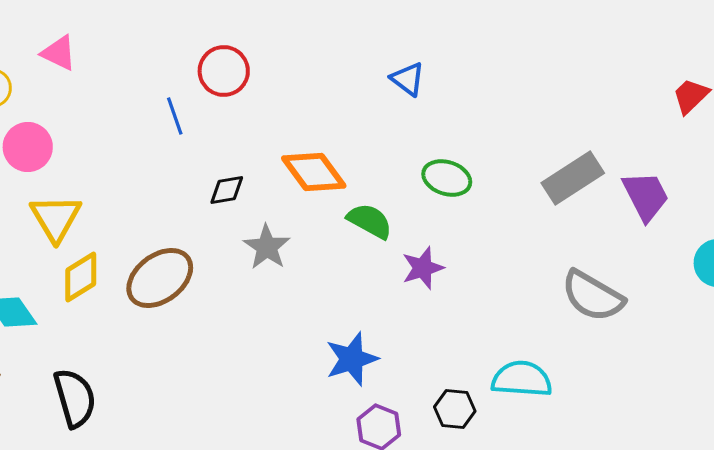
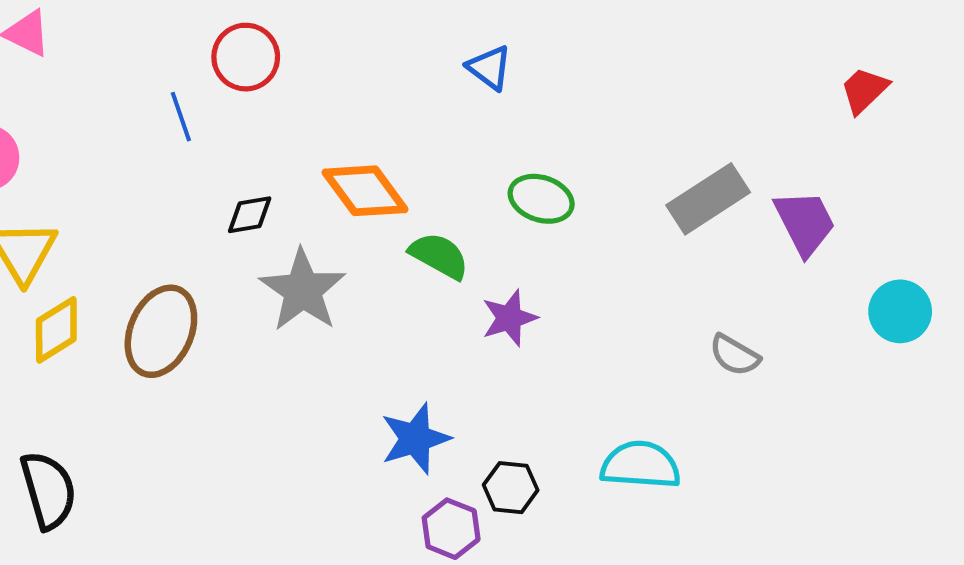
gray star: (267, 247) -> (303, 290), size x1.4
brown ellipse: (160, 278) -> (161, 331), turned -30
gray semicircle: (593, 296) -> (735, 355), size x0.6
black hexagon: (455, 409) -> (511, 488), moved

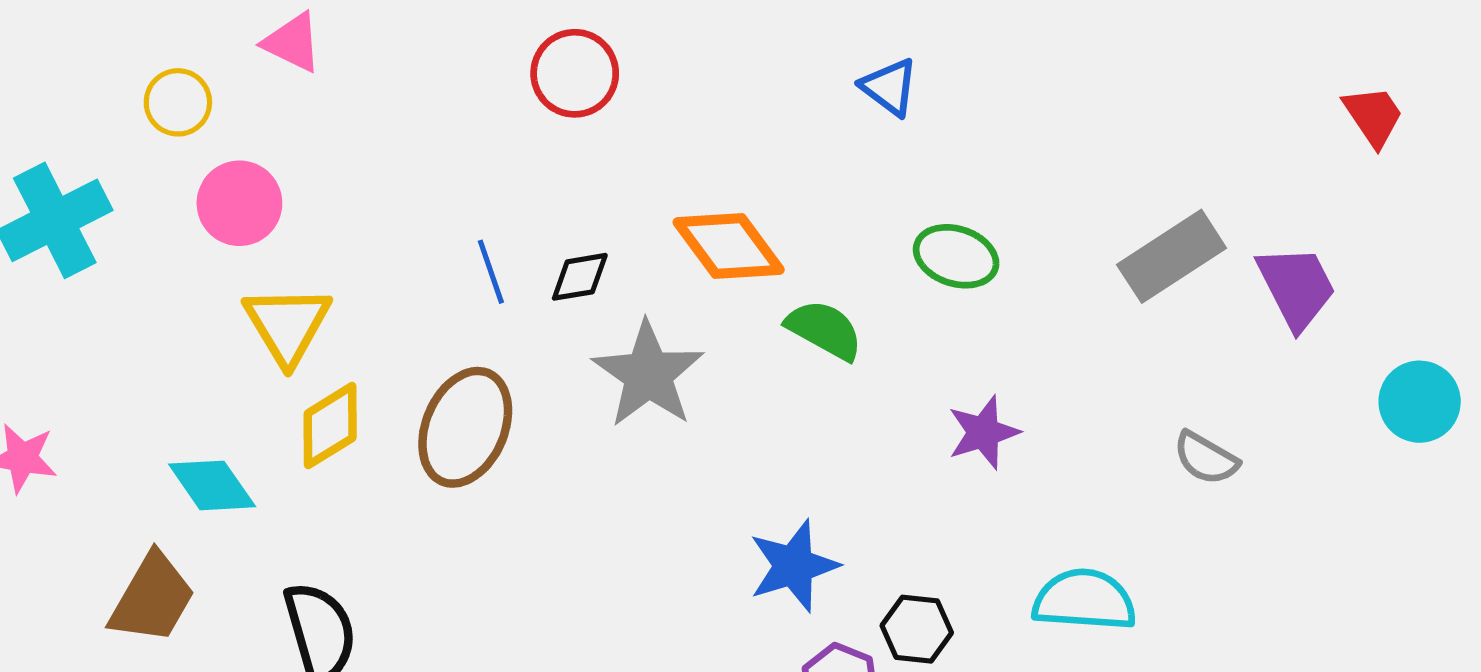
red trapezoid: (864, 90) -> (1373, 116), turned 100
blue line: (181, 117) -> (491, 272), moved
purple star: (509, 318) -> (983, 432), moved

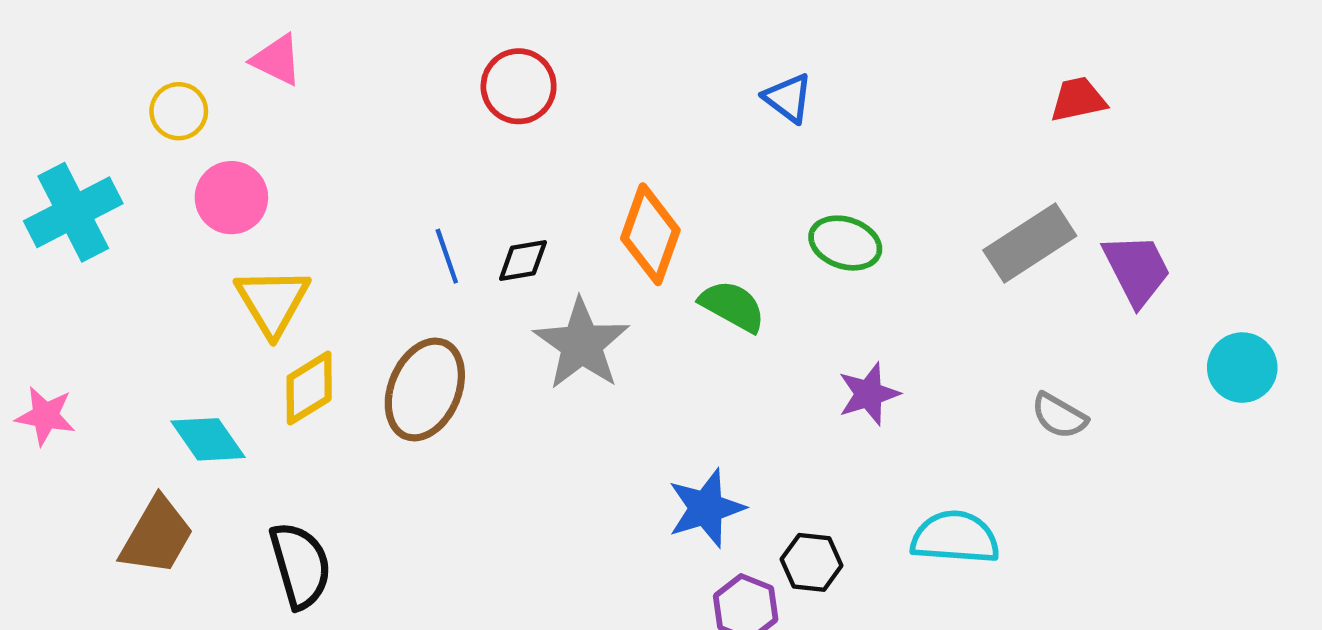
red trapezoid: (1373, 116) -> (1078, 99), moved, turned -68
orange diamond: (729, 246) -> (650, 234), turned 56

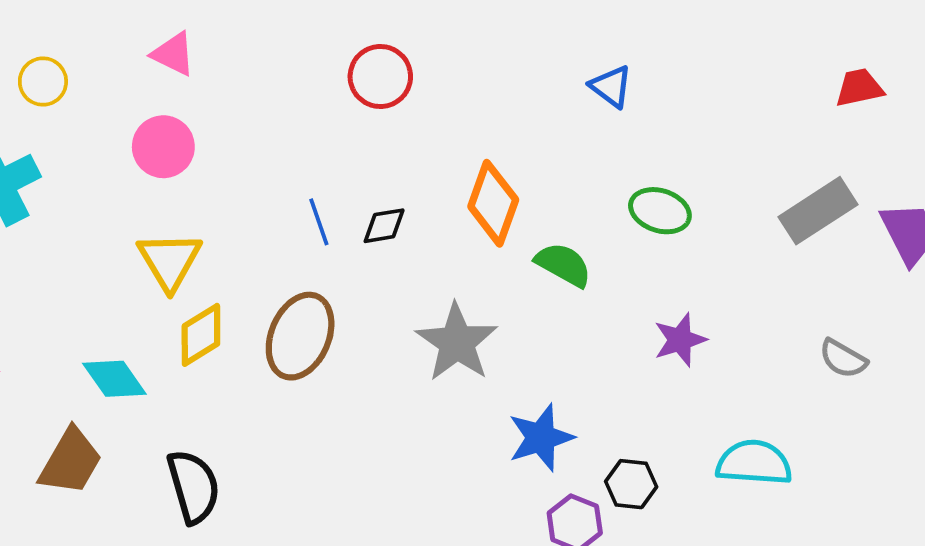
yellow circle: (179, 111) -> (43, 82), moved
pink circle: (231, 198) -> (163, 147), moved
gray star: (582, 344) -> (457, 342), moved

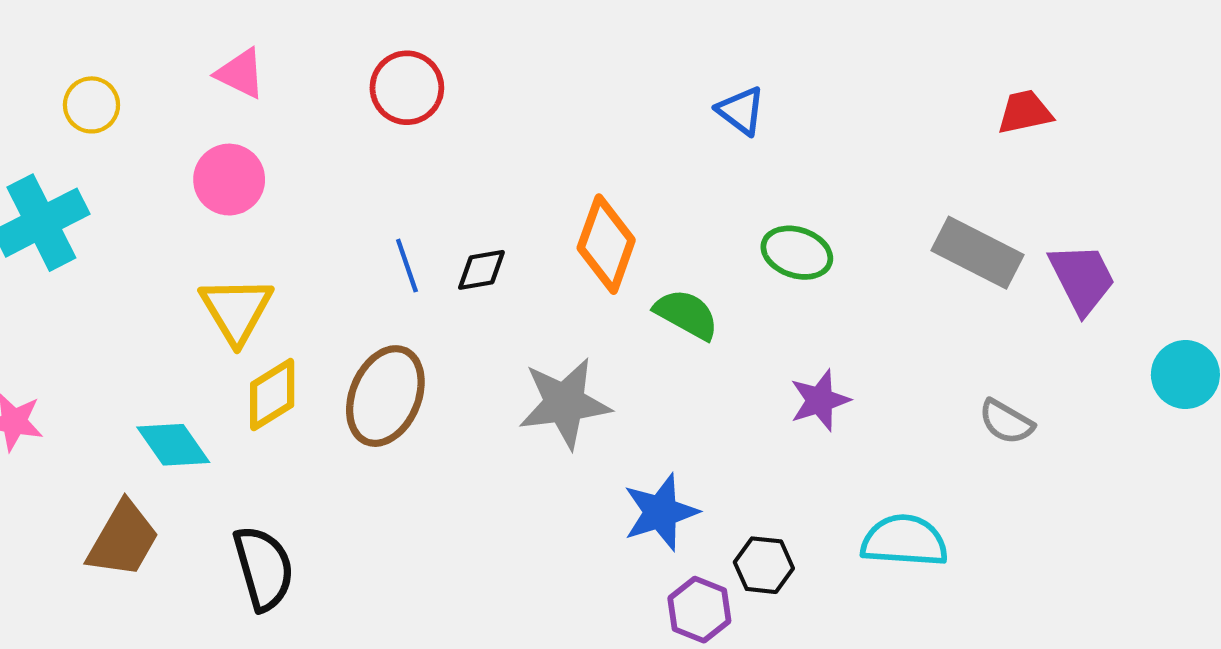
red circle: (380, 76) -> (407, 88), moved
gray rectangle: (818, 211) -> (978, 253), turned 60
gray star: (457, 342) -> (565, 403), turned 30

